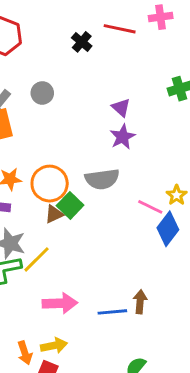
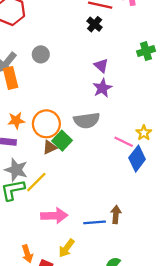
black cross: (82, 42) -> (95, 24), moved
yellow arrow: (54, 346) -> (67, 248), moved, turned 138

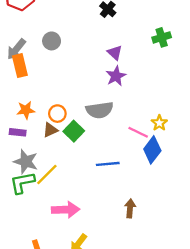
orange circle: (46, 124) -> (57, 114), size x0.6
brown triangle: (50, 147) -> (50, 130), moved
blue line: (95, 222) -> (108, 164), moved

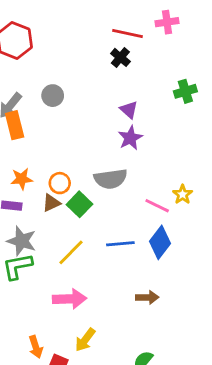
blue diamond: (152, 150) -> (160, 242), moved
yellow line: (47, 174) -> (71, 252), moved
brown arrow: (130, 208) -> (147, 297), turned 84

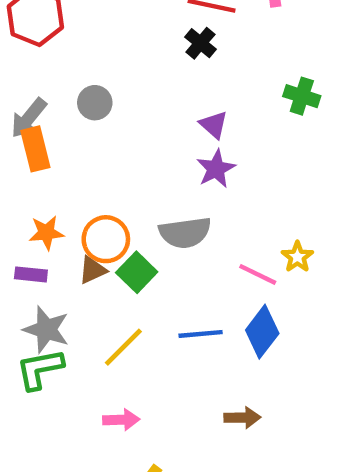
green cross: (185, 91) -> (302, 96), turned 35
orange circle: (60, 183) -> (106, 239), size x1.4
pink arrow: (70, 299) -> (121, 420), size x0.7

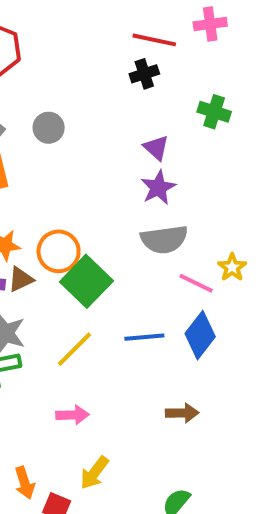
black cross: (201, 43) -> (144, 74), turned 32
green cross: (302, 96) -> (214, 112), moved
gray semicircle: (185, 233) -> (164, 239), moved
brown triangle: (93, 270) -> (21, 279), moved
green square: (137, 272) -> (86, 281), size x1.4

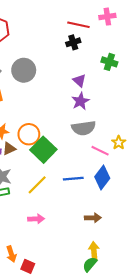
gray circle: (49, 128) -> (24, 70), size x1.5
yellow arrow: (94, 473) -> (94, 251), moved, turned 138

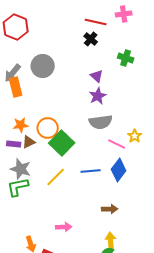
black cross: (73, 42) -> (91, 39), turned -32
pink arrow: (36, 219) -> (64, 227), moved

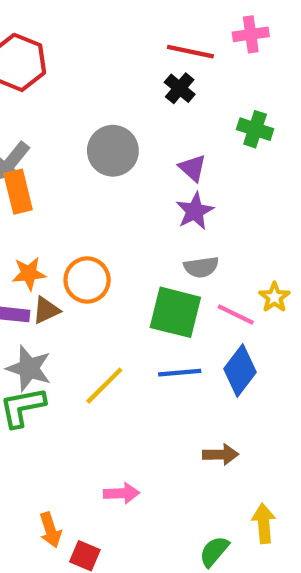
gray circle: (43, 66) -> (113, 151), moved
gray semicircle: (101, 122) -> (201, 267), size x0.7
green square: (62, 143) -> (175, 312), moved, turned -30
yellow arrow: (111, 241) -> (264, 523), moved

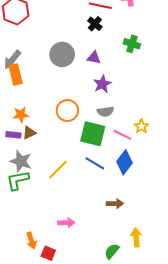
purple triangle: (193, 168) -> (94, 58), moved, turned -32
orange circle: (87, 280) -> (67, 110), moved
blue line: (180, 373) -> (95, 163), turned 36

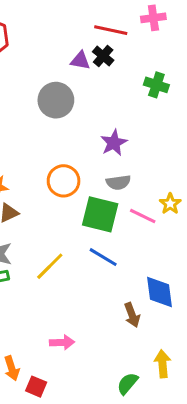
purple triangle: (94, 58) -> (80, 61), moved
blue diamond: (124, 162) -> (159, 292), moved, turned -45
brown arrow: (115, 204) -> (132, 315), turned 70

